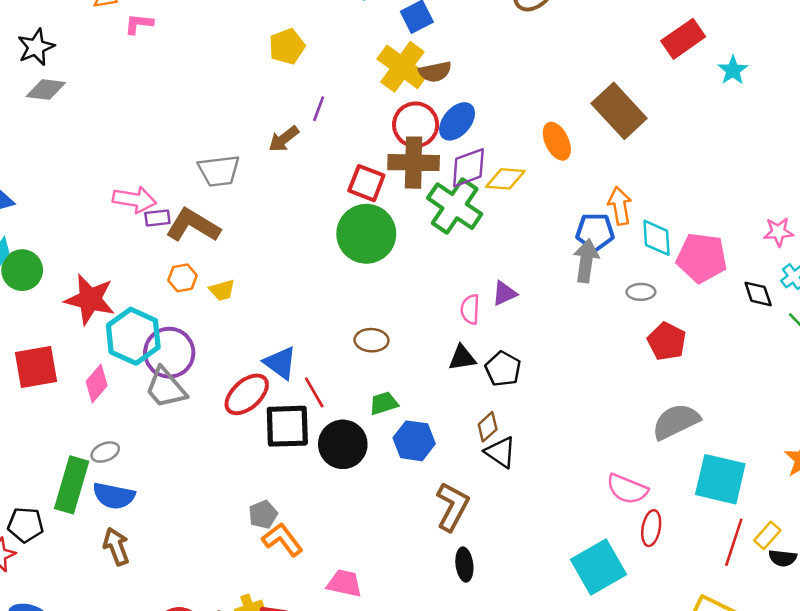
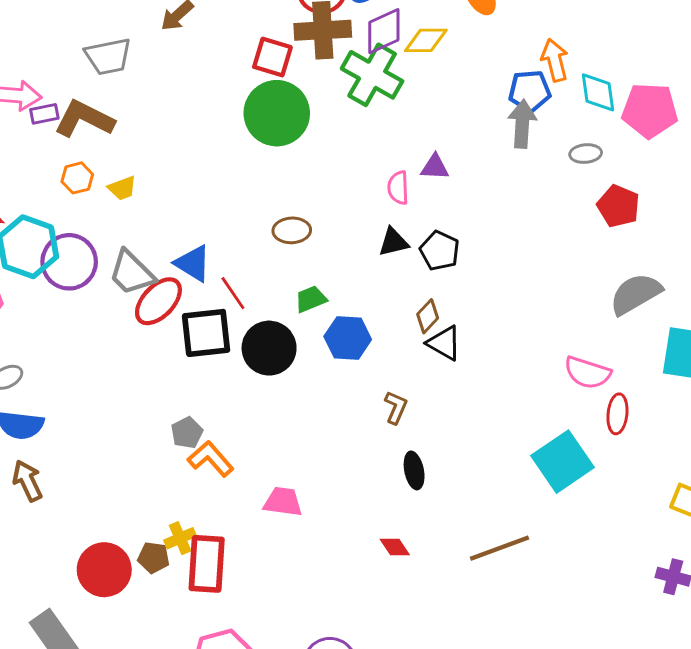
purple triangle: (504, 293) -> (435, 167), turned 32
gray trapezoid: (166, 388) -> (132, 273), moved
brown L-shape: (452, 507) -> (396, 407), size x0.6

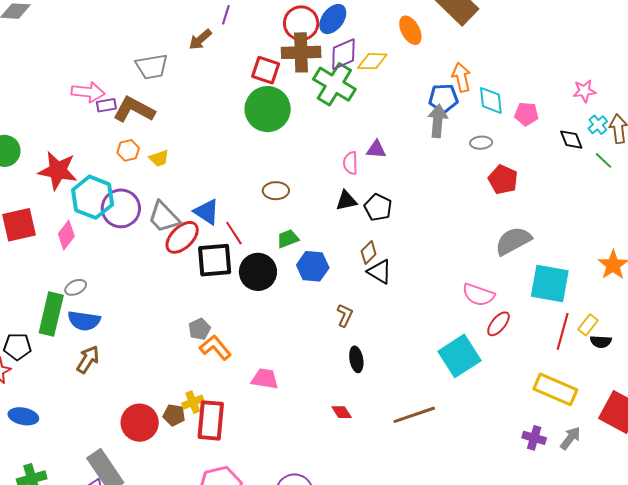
pink pentagon: (650, 110) -> (526, 114), size x0.6
red ellipse: (617, 414) -> (498, 324), turned 32
brown arrow: (27, 481) -> (88, 360), turned 56

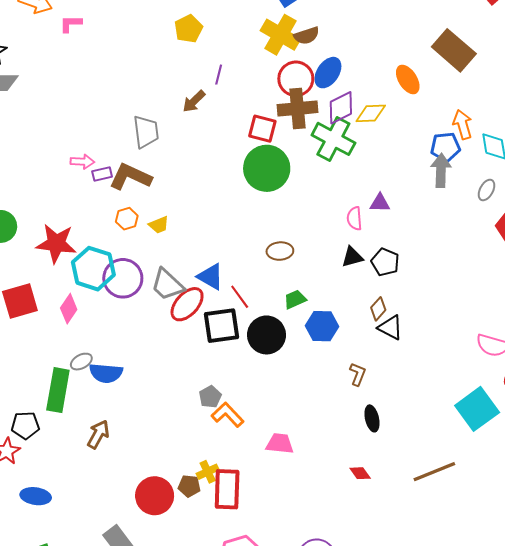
gray trapezoid: (152, 67) -> (146, 132), turned -84
pink arrow: (88, 92) -> (82, 162), size x0.7
gray ellipse: (481, 143) -> (487, 190), turned -55
blue semicircle: (84, 321) -> (106, 373), moved

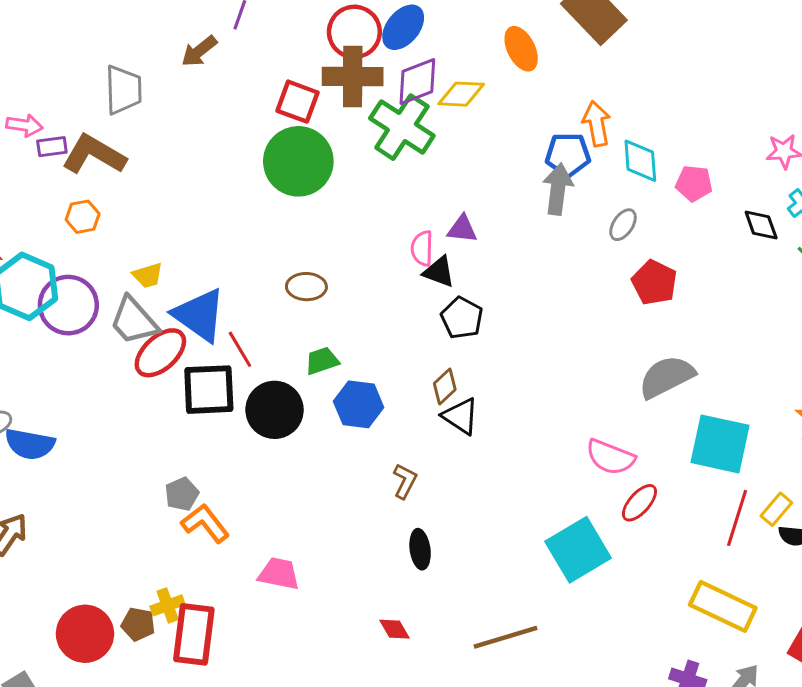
yellow trapezoid: (159, 225) -> (148, 275), moved
black triangle: (352, 257) -> (439, 272), moved, turned 30
blue triangle: (211, 277) -> (199, 315), size x1.4

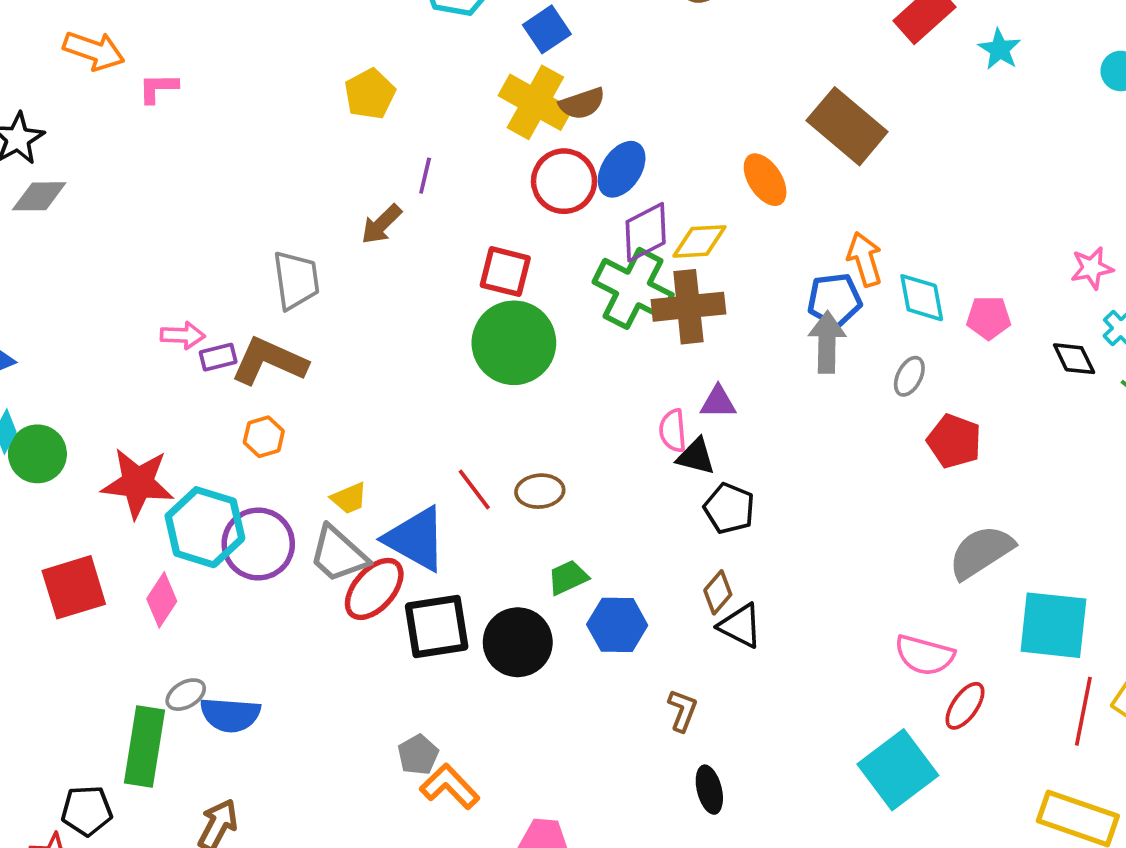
brown cross: (353, 77) -> (688, 307), moved
red line: (240, 349) -> (474, 489), moved

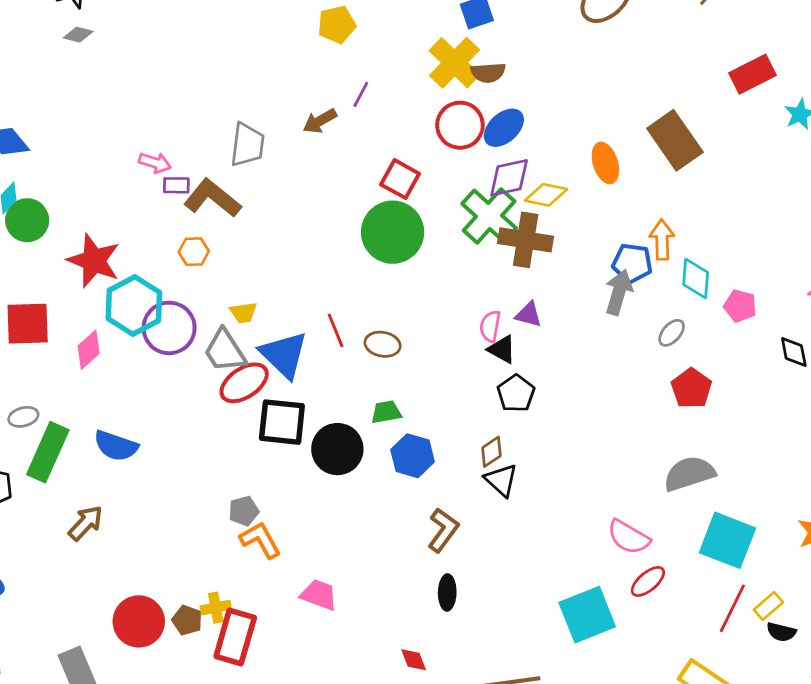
gray diamond: (39, 196) -> (78, 35), size x0.7
gray ellipse: (186, 695) -> (23, 417), moved
brown L-shape: (682, 710) -> (443, 530), size x1.4

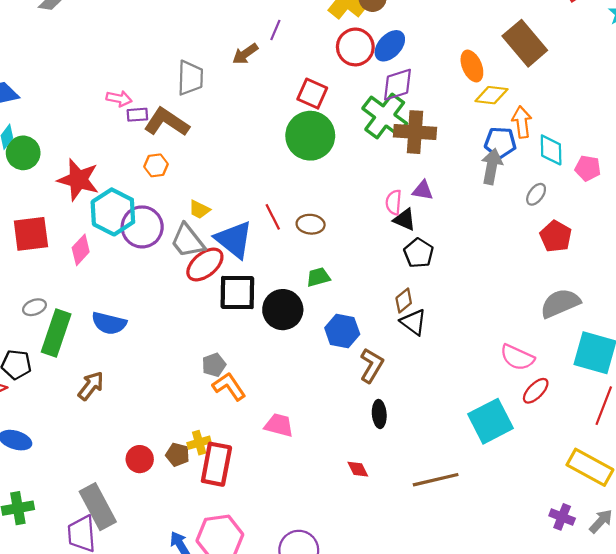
yellow diamond: (546, 195) -> (491, 95), moved
yellow trapezoid: (243, 313) -> (199, 209), turned 40
blue hexagon: (413, 456) -> (342, 331), moved
red circle: (139, 621) -> (140, 459), size x0.7

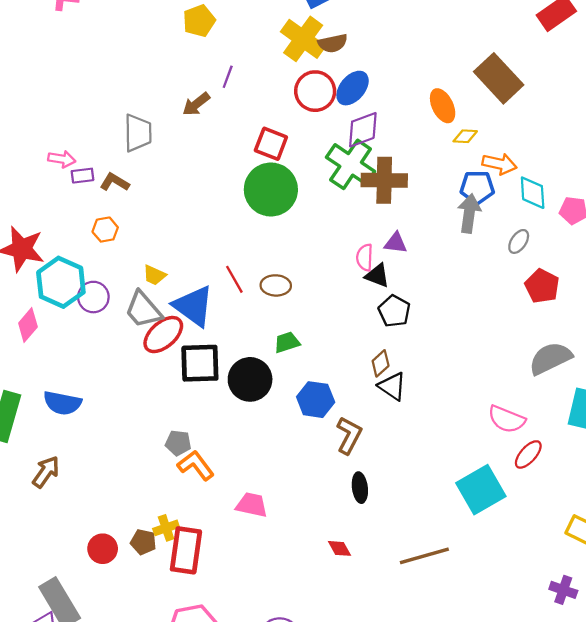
yellow diamond: (491, 95) -> (465, 136), size x0.7
brown L-shape: (167, 122) -> (115, 182), size x0.6
orange arrow: (522, 122) -> (499, 164), turned 112
purple circle: (142, 227) -> (93, 297), size x0.7
gray pentagon: (214, 365) -> (178, 443), turned 30

